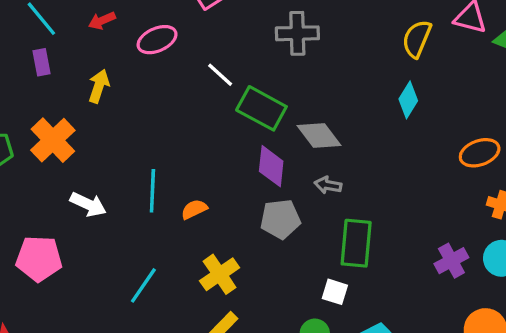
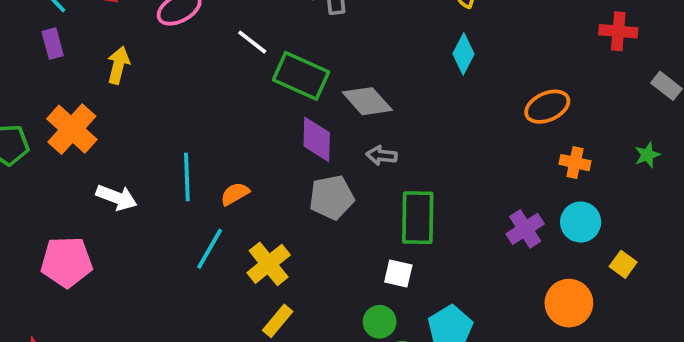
cyan line: (143, 285) -> (210, 249), moved

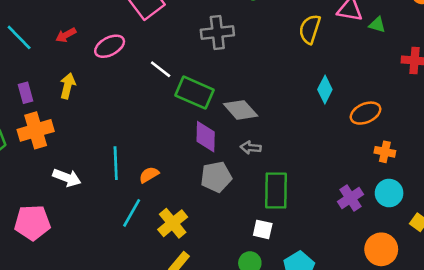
purple rectangle: (53, 44) -> (26, 93), moved
cyan diamond: (463, 54) -> (325, 90), moved
orange cross: (72, 129) -> (36, 130), turned 32

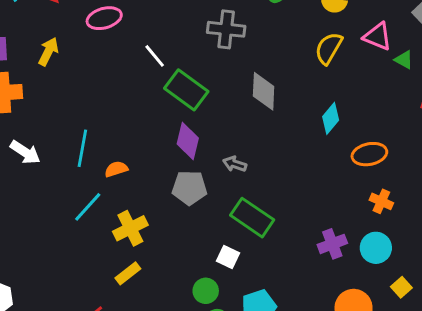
gray diamond: (241, 110) -> (264, 91), moved, turned 32
green rectangle: (276, 191) -> (252, 218), turned -69

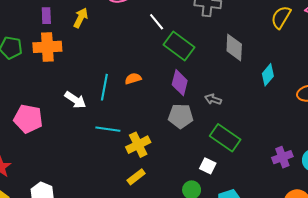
cyan diamond: (331, 118) -> (268, 75), moved
white arrow: (25, 152) -> (75, 100), moved
orange semicircle: (116, 169) -> (133, 79), moved
cyan line: (88, 207) -> (108, 129), turned 55

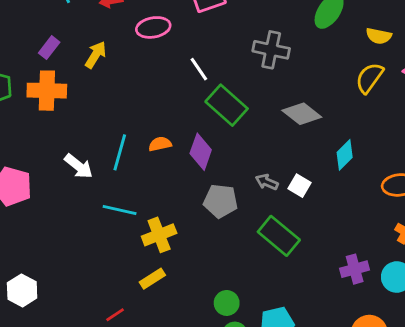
purple rectangle: (46, 16) -> (49, 48), turned 35
gray diamond: (234, 48) -> (302, 114), turned -60
purple diamond: (180, 83) -> (201, 152), moved
white square: (208, 166) -> (299, 186), moved

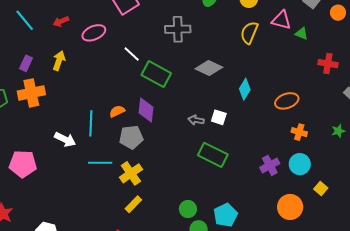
gray pentagon: (221, 201) -> (131, 137), moved

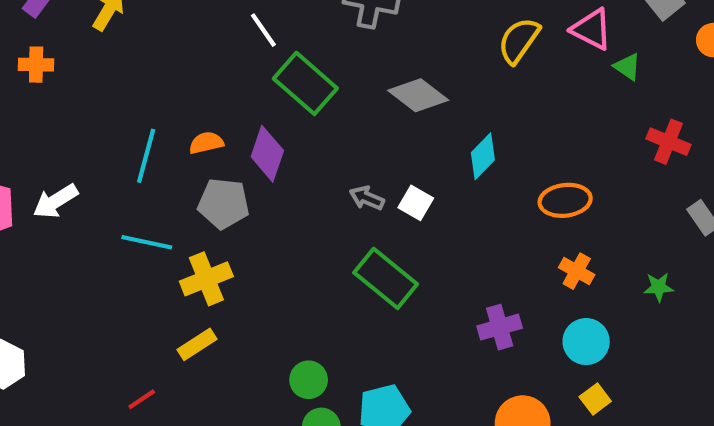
orange cross: (31, 93) -> (36, 65), size x0.6
white arrow: (65, 139) -> (55, 201), moved, turned 110
cyan circle: (300, 164) -> (586, 342), moved

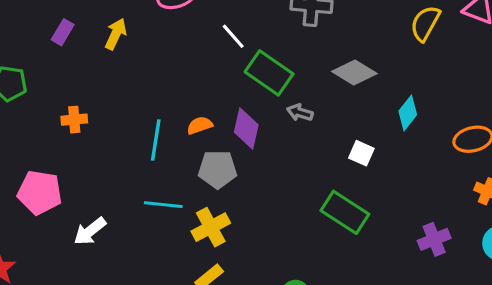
orange cross: (36, 65) -> (74, 120), moved
gray arrow: (367, 198) -> (300, 113), moved
white arrow: (55, 201) -> (90, 231), moved

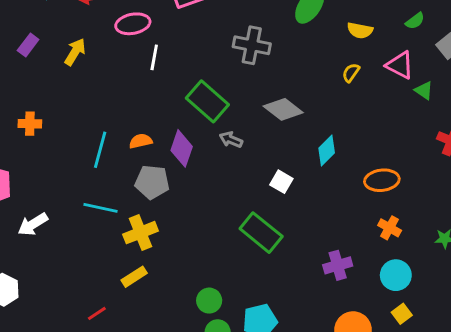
yellow semicircle: (425, 23) -> (351, 73), size x0.6
white line: (233, 36) -> (154, 57), moved, turned 45

